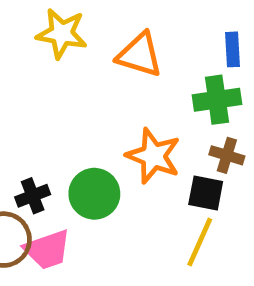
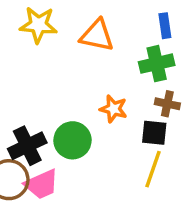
orange star: (153, 156) -> (113, 109), size x0.7
black cross: (33, 196) -> (27, 146), size x1.5

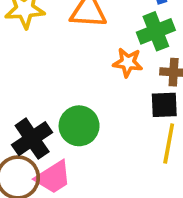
orange star: (113, 109) -> (128, 62), moved

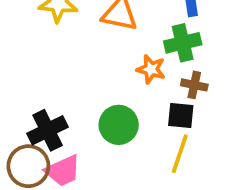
green circle: (79, 126) -> (119, 125), moved

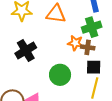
brown cross: (194, 85) -> (88, 47), moved
black cross: (48, 130) -> (26, 50), moved

